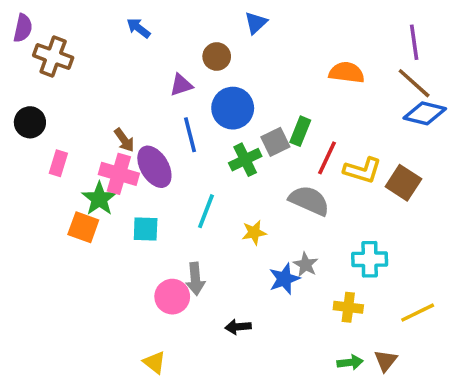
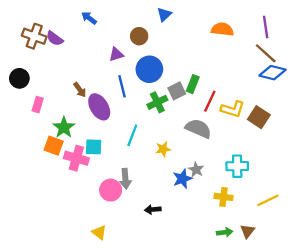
purple semicircle: (23, 28) -> (55, 38), moved, turned 114
orange semicircle: (347, 73) -> (222, 29), moved
pink cross: (119, 174) -> (76, 158), moved

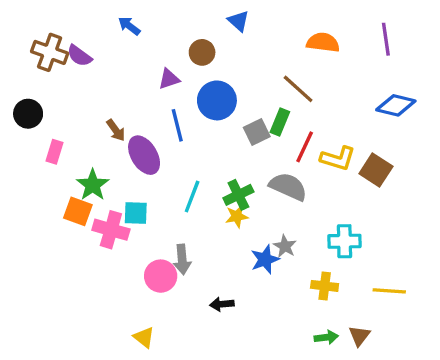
blue triangle: (164, 14) -> (238, 21), turned -35
brown line: (266, 53) -> (298, 89), moved
green cross: (157, 102) -> (238, 195), moved
yellow line: (268, 200) -> (389, 291), turned 30

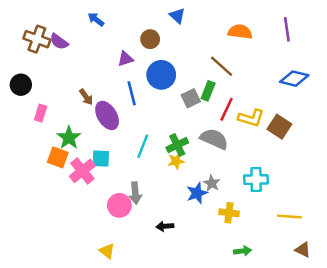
pink cross: (111, 230) -> (82, 171), turned 35
yellow cross: (325, 286) -> (229, 213), moved
brown triangle: (359, 336) -> (303, 250), moved, turned -42

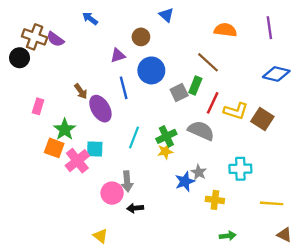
black circle: (21, 85) -> (20, 58), moved
black arrow: (165, 226) -> (135, 208), moved

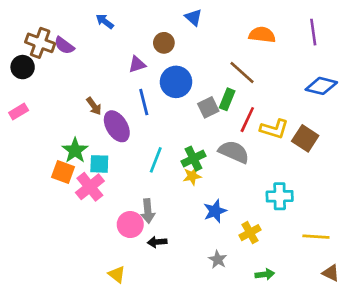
pink rectangle: (38, 106) -> (19, 111), moved, turned 42
cyan square: (95, 149) -> (99, 164), moved
gray star: (199, 172) -> (218, 259), moved
yellow cross: (215, 200) -> (250, 233), turned -36

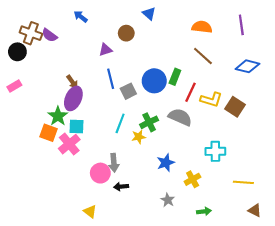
brown line: (242, 72) -> (203, 56), moved
blue circle: (176, 82) -> (154, 81), moved
gray square: (208, 107) -> (128, 91), moved
purple ellipse: (117, 126) -> (73, 98), moved, turned 55
yellow star: (192, 176) -> (139, 137), moved

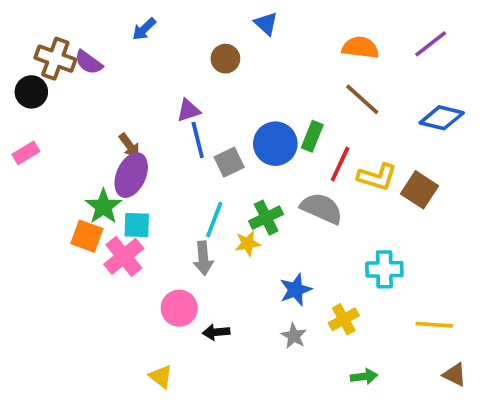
blue arrow: (81, 17) -> (144, 29), turned -80
purple line: (241, 25) -> (431, 44), turned 60
purple triangle: (106, 50) -> (188, 110), moved
gray arrow: (114, 163) -> (203, 258), moved
gray star: (168, 200) -> (294, 336), moved

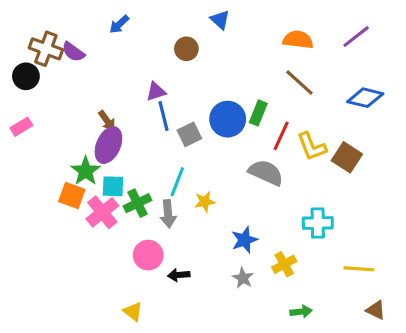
yellow L-shape: (377, 177) -> (312, 147), turned 52
green cross: (266, 218) -> (138, 203), moved

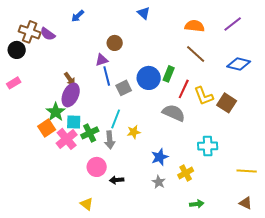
brown circle: (186, 49) -> (115, 43), moved
orange square: (72, 195) -> (47, 128), turned 36
yellow line: (359, 269) -> (247, 171), moved

